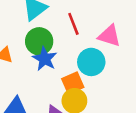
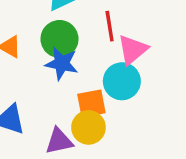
pink triangle: (109, 36) -> (133, 50), moved, turned 50
blue star: (45, 59) -> (62, 63), turned -30

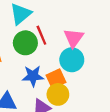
red line: (110, 26) -> (41, 35), moved
blue star: (62, 63) -> (33, 76), moved

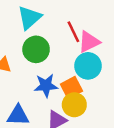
red line: (41, 35) -> (73, 32), moved
pink triangle: (74, 38) -> (89, 42), turned 30

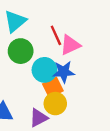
cyan circle: (88, 66) -> (44, 70), moved
blue star: (46, 86) -> (64, 72), moved

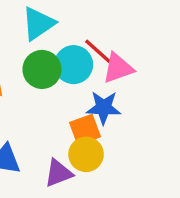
red line: (56, 35) -> (98, 51), turned -30
cyan circle: (44, 70) -> (74, 65), moved

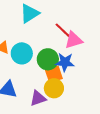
cyan circle: (74, 65) -> (22, 53), moved
green circle: (42, 69) -> (48, 59), moved

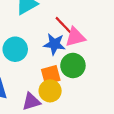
green circle: (48, 59) -> (73, 66), moved
blue star: (65, 62) -> (54, 44), moved

